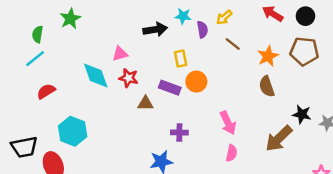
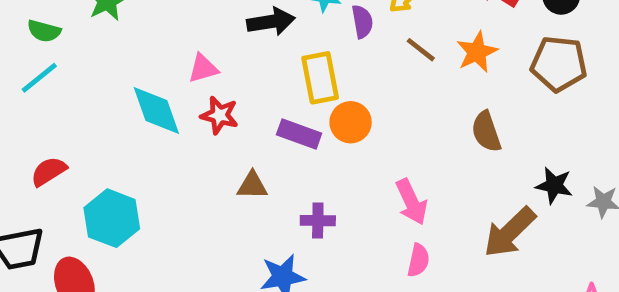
green semicircle: (38, 34) -> (44, 31), turned -84
orange star: (268, 56) -> (477, 52), moved
yellow rectangle: (181, 59) -> (320, 78), size x1.5
red semicircle: (46, 91) -> (49, 171), moved
brown triangle: (145, 103) -> (252, 185), moved

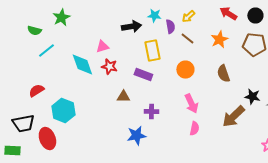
brown line: (421, 50) -> (187, 38), moved
cyan line: (39, 78) -> (46, 50), moved
orange circle: (351, 122) -> (185, 70), moved

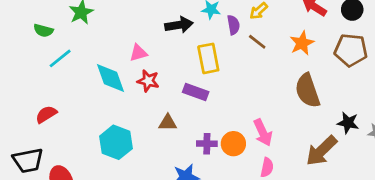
orange circle: (185, 70) -> (233, 144), moved
brown semicircle: (223, 74) -> (307, 91), size x1.4
cyan hexagon: (63, 110) -> (116, 142), moved

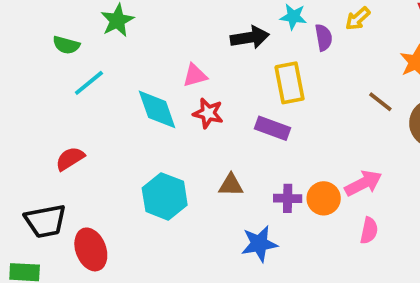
brown line: (257, 42) -> (380, 102), moved
brown triangle: (168, 123) -> (231, 185), moved
pink arrow: (263, 133) -> (363, 183), turned -92

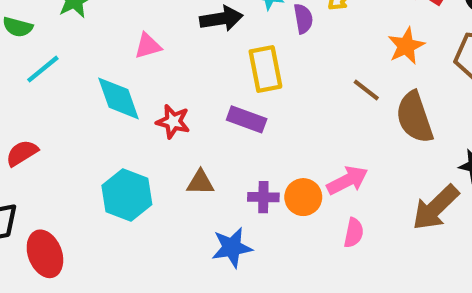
pink triangle: (195, 75) -> (148, 46), moved
red star: (208, 113) -> (173, 122), moved

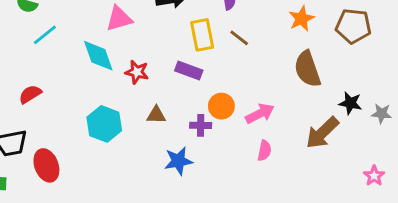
pink triangle: (148, 46) -> (119, 19), size x1.4
brown line: (366, 90) -> (239, 38), moved
orange circle: (303, 197) -> (221, 106), moved

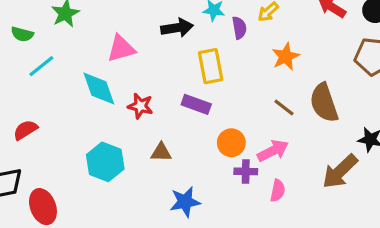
orange star: (301, 19) -> (286, 57), moved
brown line: (239, 38) -> (284, 108), moved
purple cross: (201, 125) -> (246, 171), moved

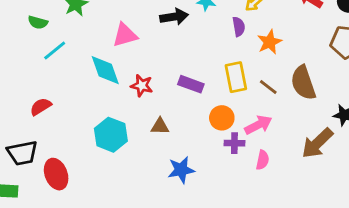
purple semicircle: (239, 28) -> (239, 27), moved
yellow rectangle: (211, 66) -> (236, 77), moved

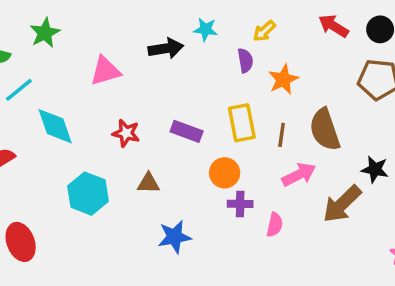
cyan diamond: (105, 70) -> (55, 126), moved
brown line: (268, 87) -> (282, 135), turned 60
pink arrow: (258, 125) -> (299, 175), moved

